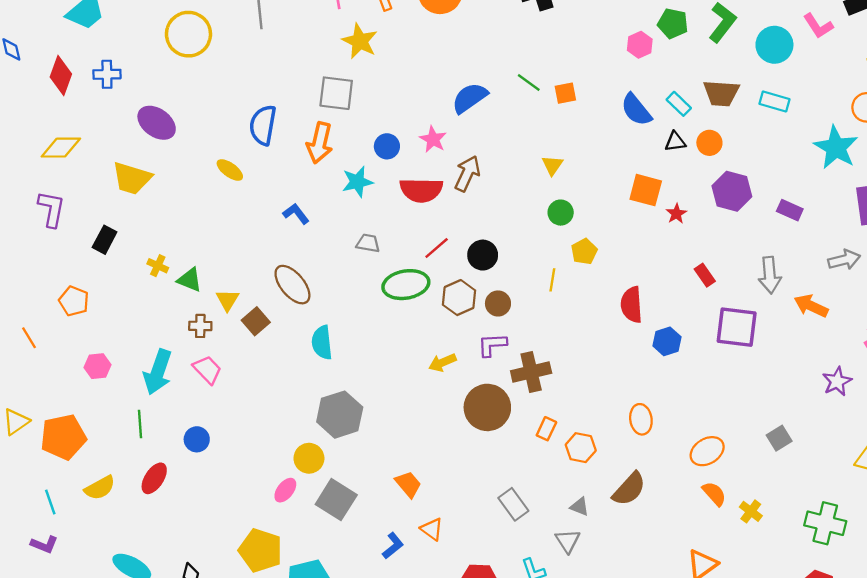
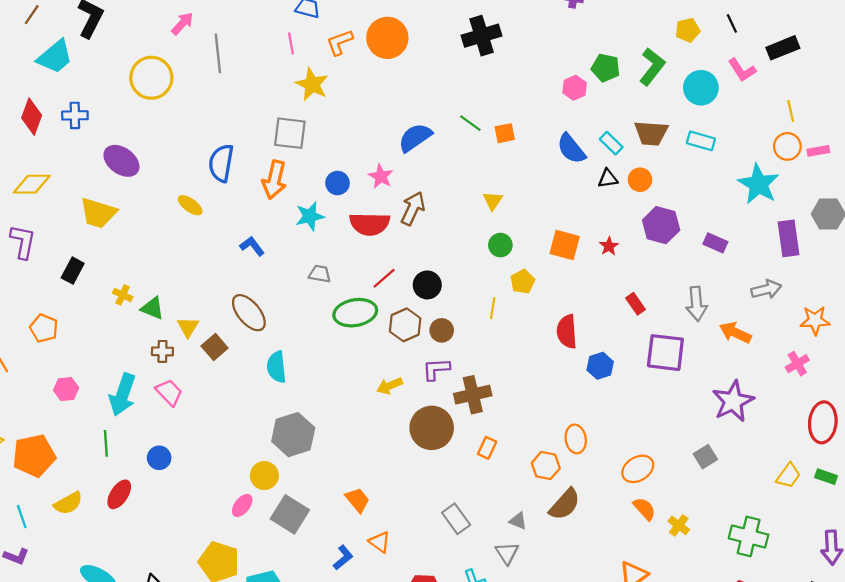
orange square: (646, 190) -> (565, 245), moved
purple star: (837, 381) -> (733, 401), moved, size x1.5
orange hexagon: (581, 448) -> (546, 466), moved

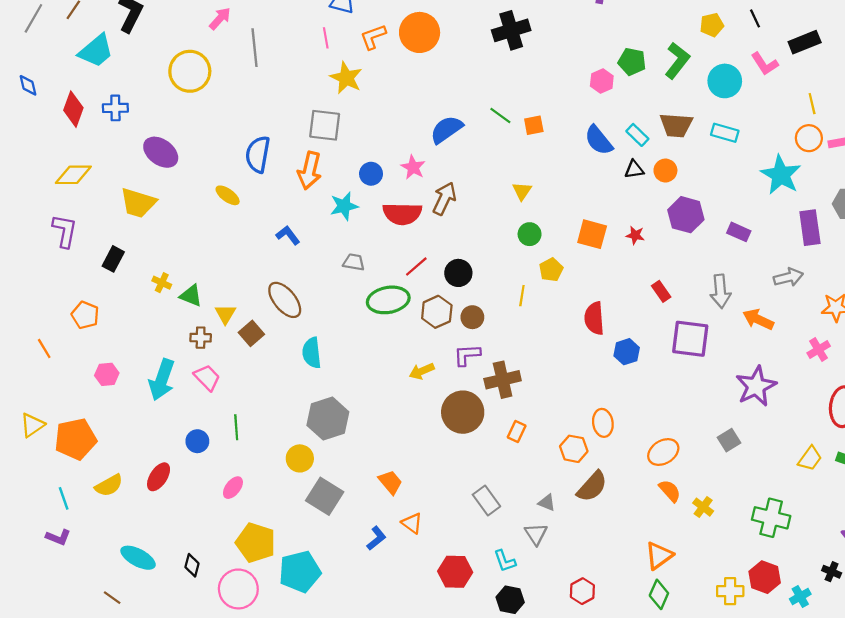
red star: (609, 246) -> (635, 235), turned -30
green line: (106, 443) -> (236, 427), moved
pink ellipse: (242, 505) -> (233, 488), moved

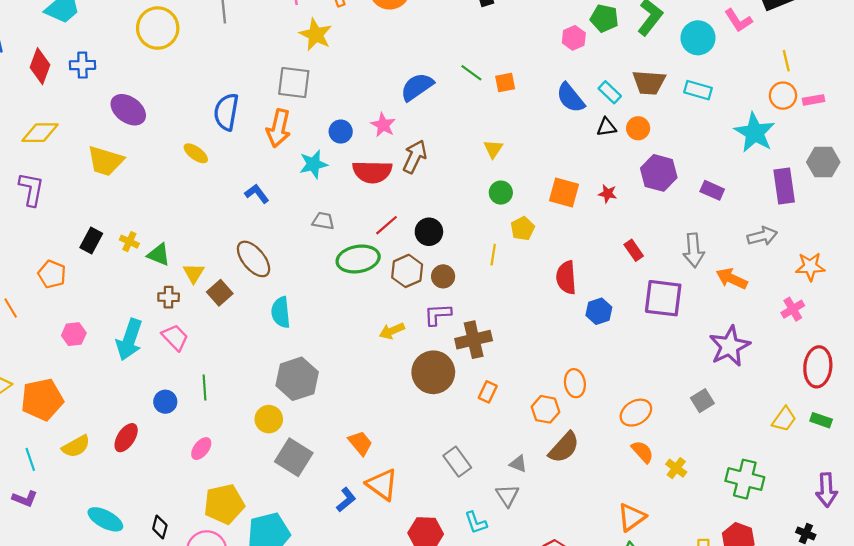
black rectangle: (113, 259) -> (91, 240), moved
orange triangle: (412, 523) -> (382, 484), size x1.5
yellow pentagon: (256, 543) -> (224, 504), turned -30

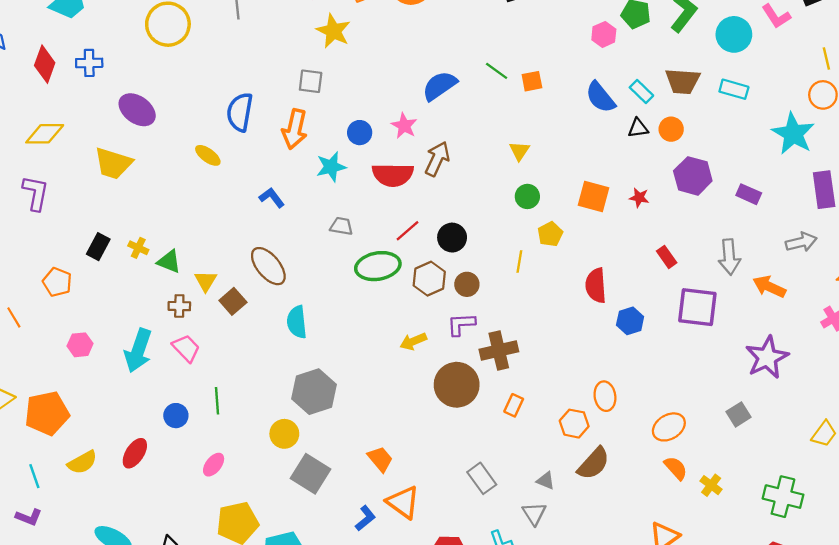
gray square: (294, 82) -> (311, 81), size x0.7

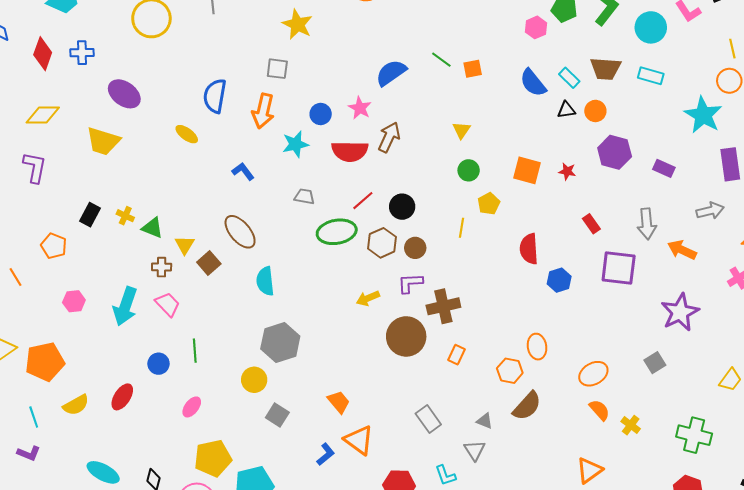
gray square: (311, 474) -> (277, 415), size x0.7

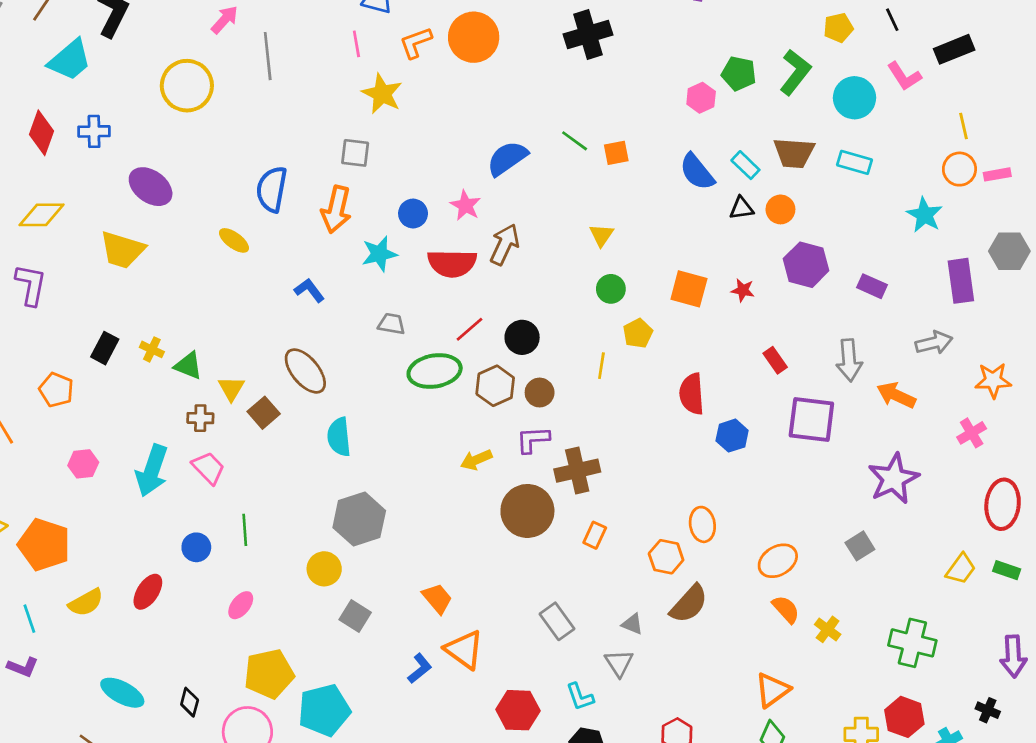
cyan star: (703, 115) -> (924, 215), size x0.7
orange pentagon: (45, 362) -> (44, 545), turned 30

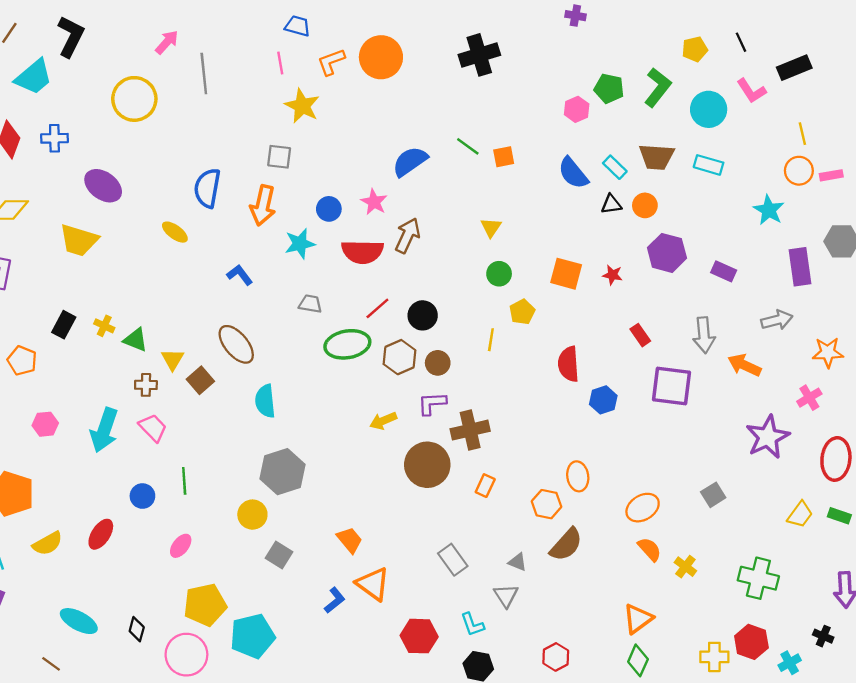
purple star: (894, 479) -> (768, 437), moved

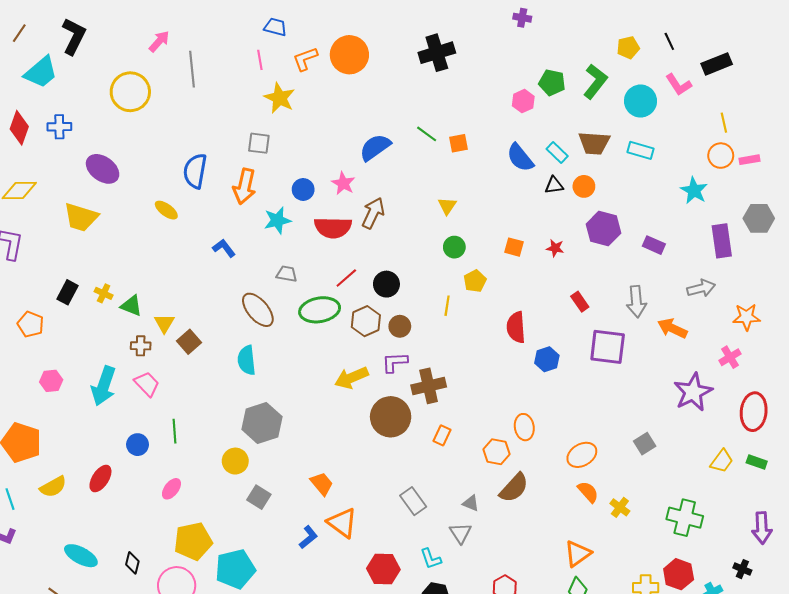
orange square: (566, 274) -> (514, 247), size x0.7
brown ellipse: (236, 344) -> (258, 310), moved
yellow arrow: (383, 421) -> (351, 378), size x1.4

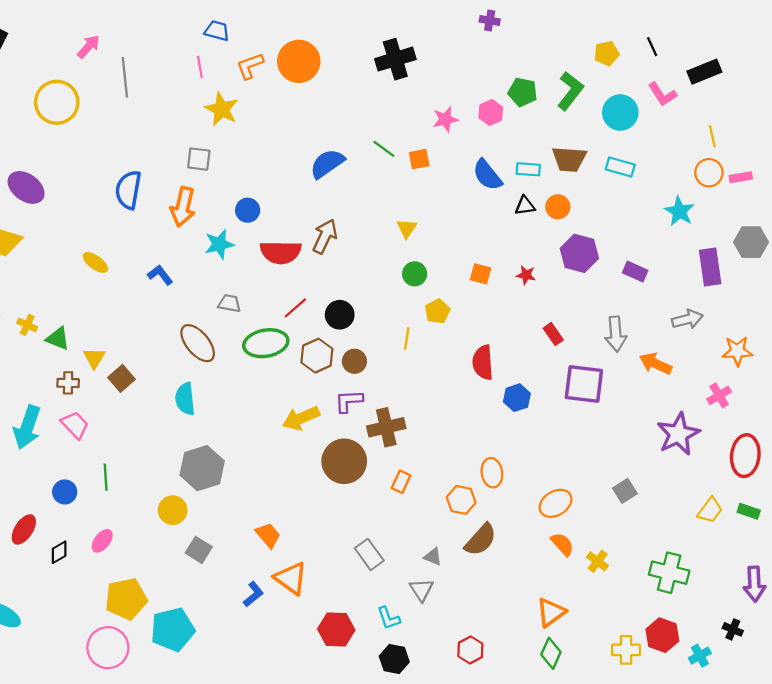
cyan rectangle: (557, 152) -> (528, 169), turned -40
pink star: (343, 183) -> (445, 119), moved, turned 30
yellow ellipse: (166, 210) -> (95, 262), moved
black diamond: (132, 563) -> (59, 552), moved, turned 45

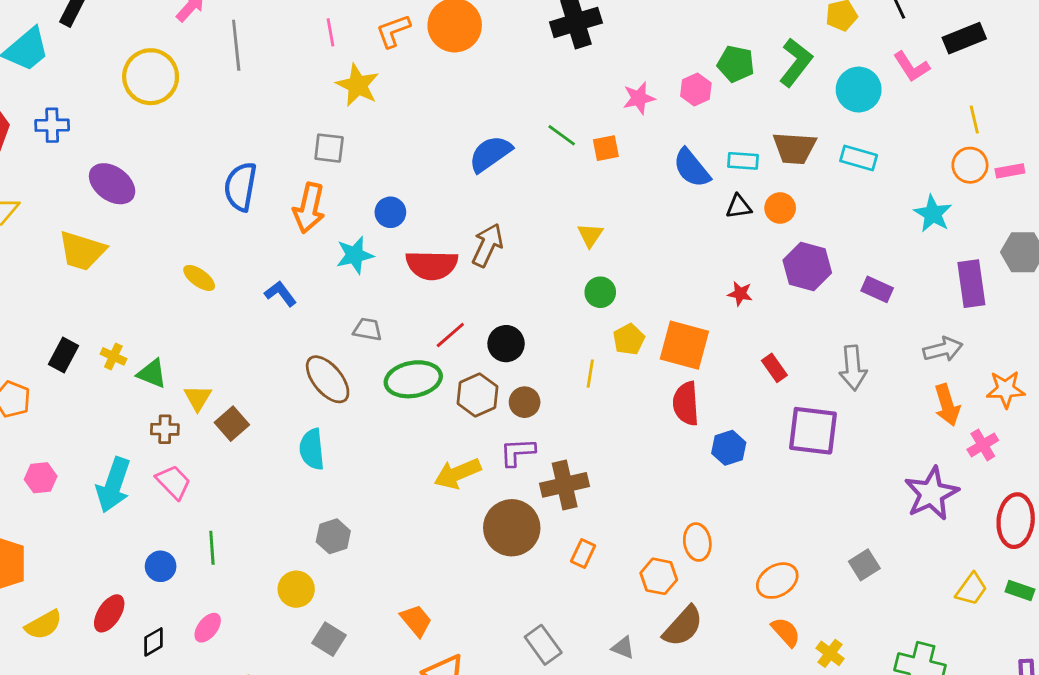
orange square: (481, 274) -> (684, 345), moved, size x1.8
orange arrow: (656, 364) -> (947, 405), moved, turned -132
gray hexagon: (202, 468) -> (333, 536), size x0.6

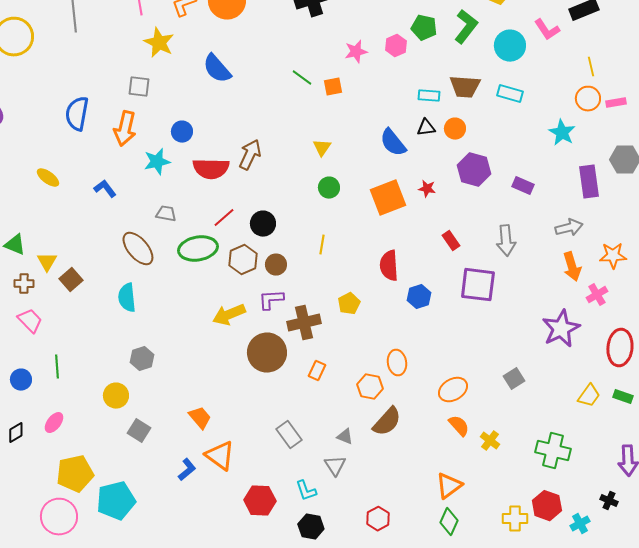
blue semicircle: (490, 154) -> (217, 69), moved, turned -96
blue semicircle: (692, 168) -> (393, 143), moved
yellow pentagon: (629, 339) -> (349, 304), moved
orange square: (684, 345) -> (388, 198), moved, turned -36

